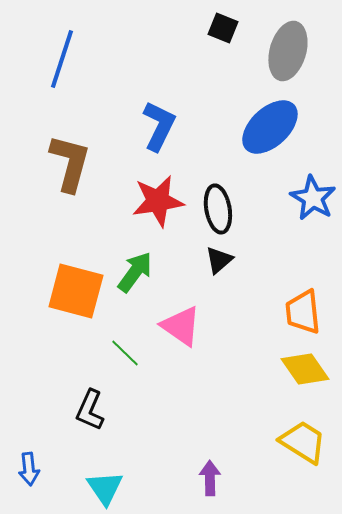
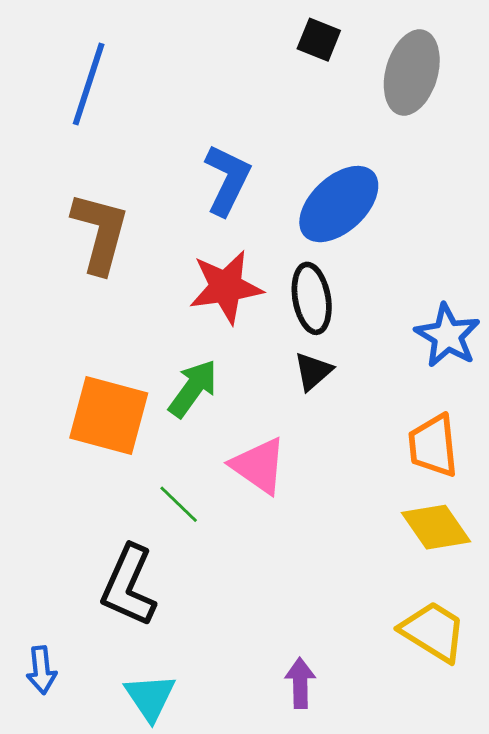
blue ellipse: (270, 127) -> (339, 204), moved
blue star: (313, 198) -> (447, 336), moved
black L-shape: (90, 410) -> (129, 586), size x1.4

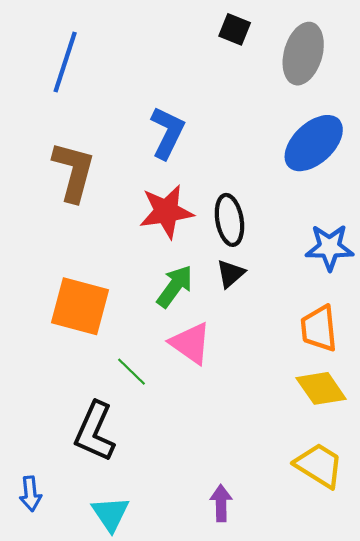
blue ellipse: (339, 204) -> (314, 143), moved
blue star: (447, 336) -> (329, 247), turned -30
green arrow: (193, 388) -> (175, 286), moved

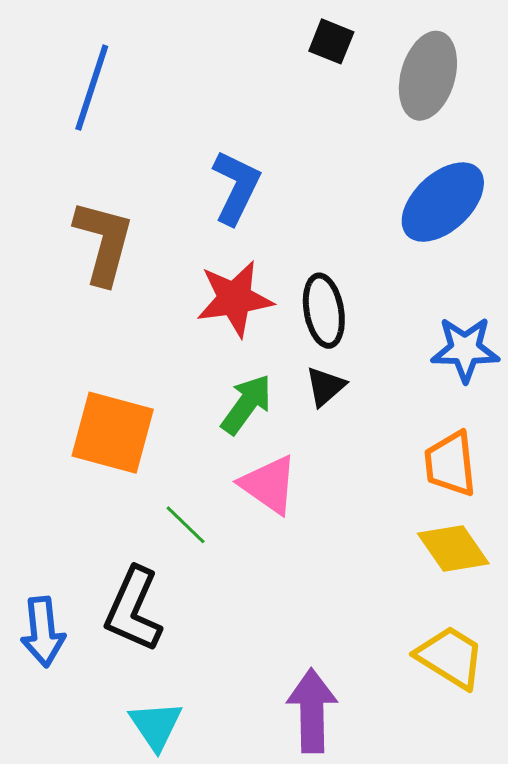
blue arrow: (30, 494) -> (43, 632), moved, size x1.4
purple arrow: (221, 503) -> (312, 711), size x1.6

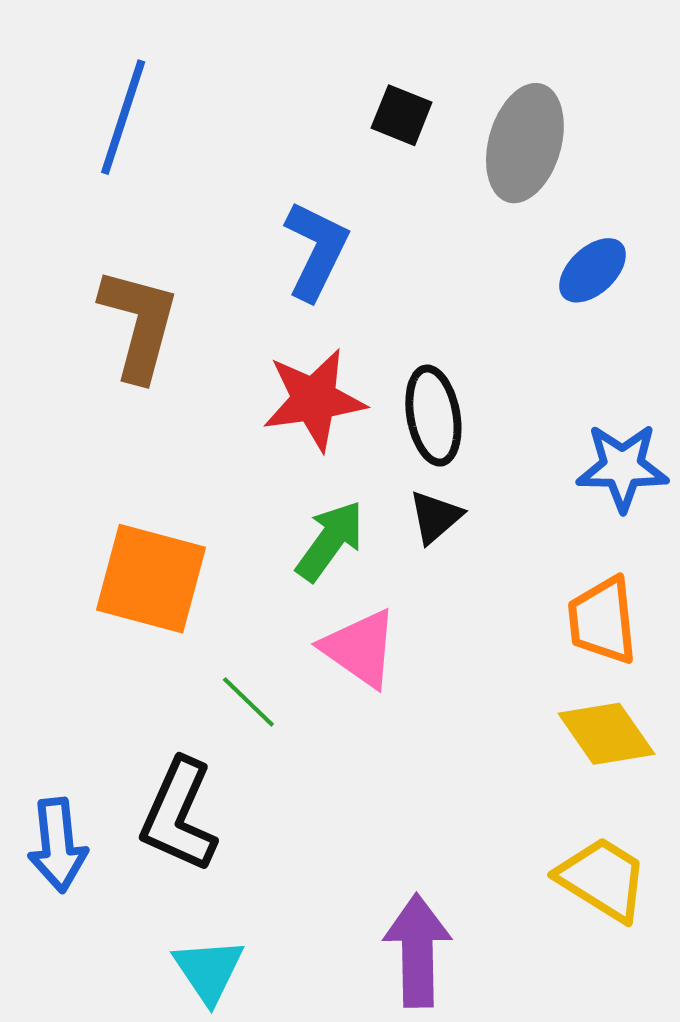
black square: (331, 41) -> (402, 115), moved
gray ellipse: (428, 76) -> (525, 143), moved
blue ellipse: (443, 202) -> (593, 270), size x0.6

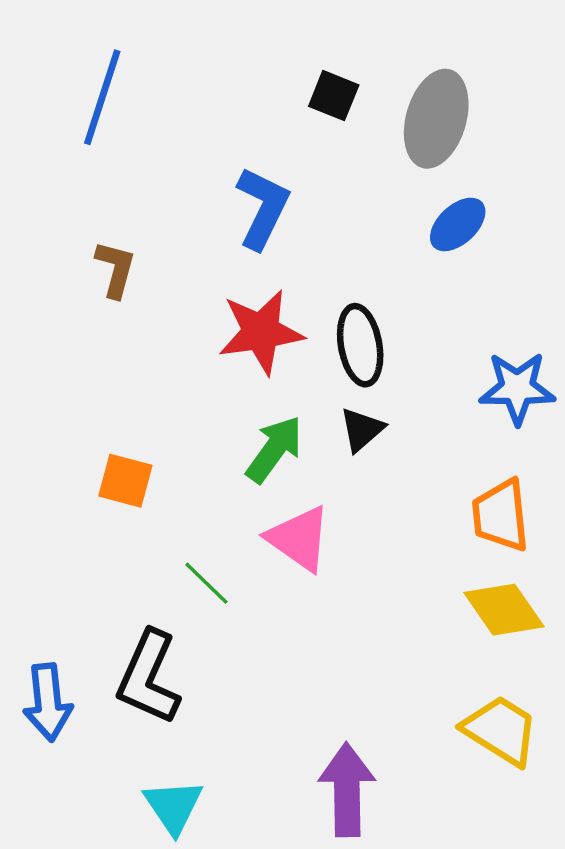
blue ellipse: (593, 270) -> (458, 224), moved
brown L-shape: (139, 324) -> (115, 269), size x0.6
orange square: (151, 579) -> (125, 481), size x0.6

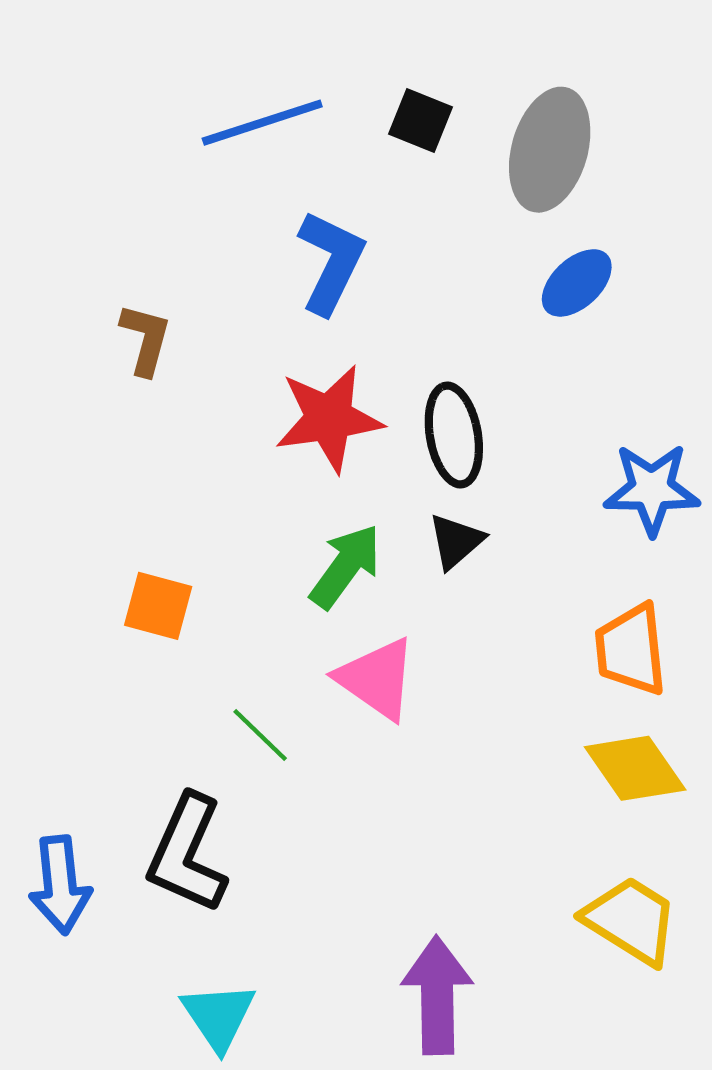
blue line: (102, 97) -> (262, 123), moved, turned 54

